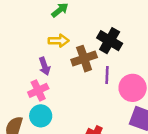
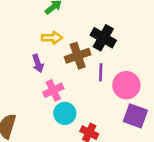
pink cross: (38, 90) -> (53, 90), moved
cyan circle: (41, 116) -> (65, 113), moved

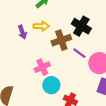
purple arrow: (38, 63) -> (22, 32), moved
purple line: (101, 72) -> (79, 53), turned -56

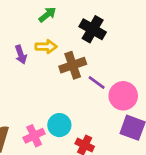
black cross: (81, 26) -> (93, 29), moved
pink cross: (42, 67) -> (34, 136), moved

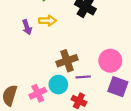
brown cross: (73, 65) -> (67, 61), moved
purple line: (97, 82) -> (83, 77), moved, turned -40

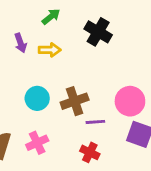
purple arrow: (27, 27) -> (21, 43), moved
cyan circle: (58, 85) -> (37, 98), moved

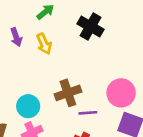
yellow arrow: (50, 50) -> (44, 44), turned 66
cyan circle: (37, 98) -> (28, 106), moved

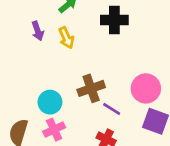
black cross: (91, 27) -> (114, 20), turned -30
purple line: (88, 113) -> (112, 109), turned 36

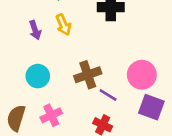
purple arrow: (38, 31) -> (35, 30), moved
cyan circle: (50, 102) -> (38, 76), moved

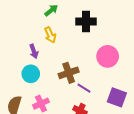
purple arrow: (35, 30) -> (34, 51), moved
pink circle: (142, 75) -> (108, 56), moved

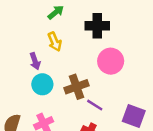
pink circle: (108, 56) -> (111, 61), moved
cyan circle: (31, 74) -> (42, 84), moved

